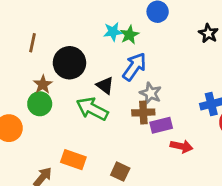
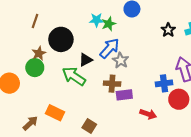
black triangle: (105, 86) -> (86, 60), turned 48
gray star: (151, 93) -> (121, 60), moved
red arrow: (181, 146) -> (148, 114), moved

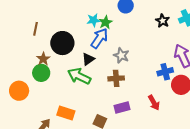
blue arrow: (110, 48) -> (99, 38), moved
purple rectangle: (124, 95) -> (122, 107), moved
red arrow: (148, 114) -> (154, 103), turned 49

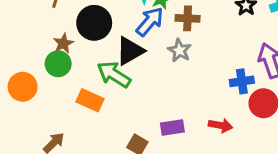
black triangle: (88, 59) -> (130, 51), size x1.5
brown cross: (116, 78) -> (188, 18), moved
red arrow: (154, 103) -> (221, 125), turned -56
orange rectangle: (66, 113) -> (90, 100), moved

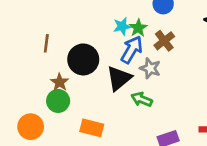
brown cross: (188, 18) -> (164, 41), turned -30
gray star: (179, 50) -> (150, 68), moved
green arrow: (114, 75) -> (142, 99), moved, size x0.7

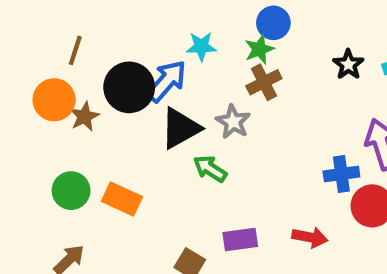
green star: (138, 28) -> (259, 49), moved
blue arrow: (132, 50) -> (167, 81), moved
green circle: (58, 101) -> (71, 191), moved
orange circle: (31, 127) -> (54, 100), moved

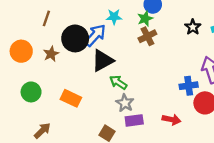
orange circle: (54, 100) -> (21, 51), moved
gray star: (233, 122) -> (125, 103), moved
green circle: (71, 191) -> (31, 92), moved

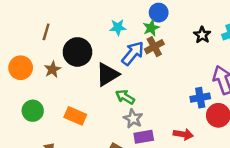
blue arrow: (95, 35) -> (133, 53), moved

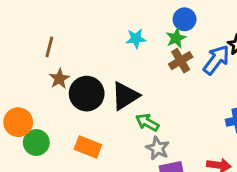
black circle: (77, 52) -> (87, 94), moved
blue arrow: (133, 53) -> (216, 60), moved
orange circle: (21, 68) -> (18, 122), moved
brown star: (52, 69) -> (59, 79), moved

